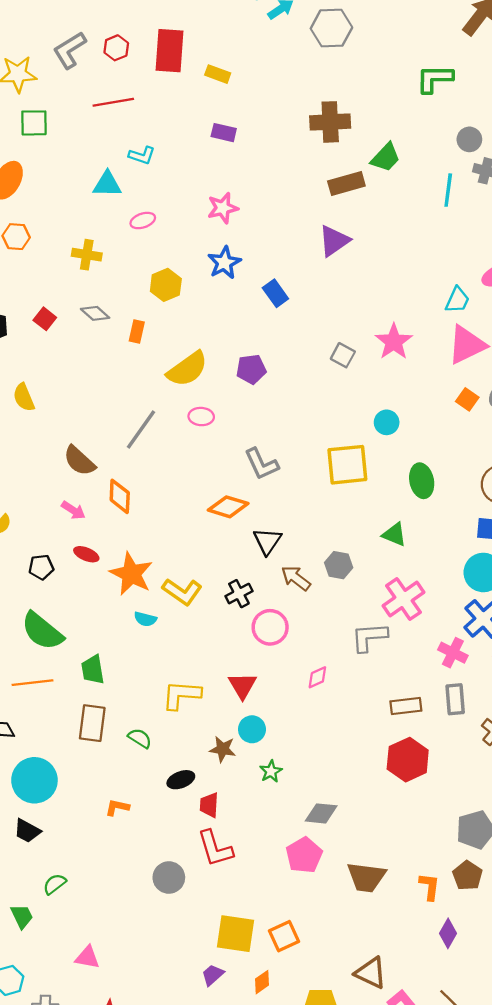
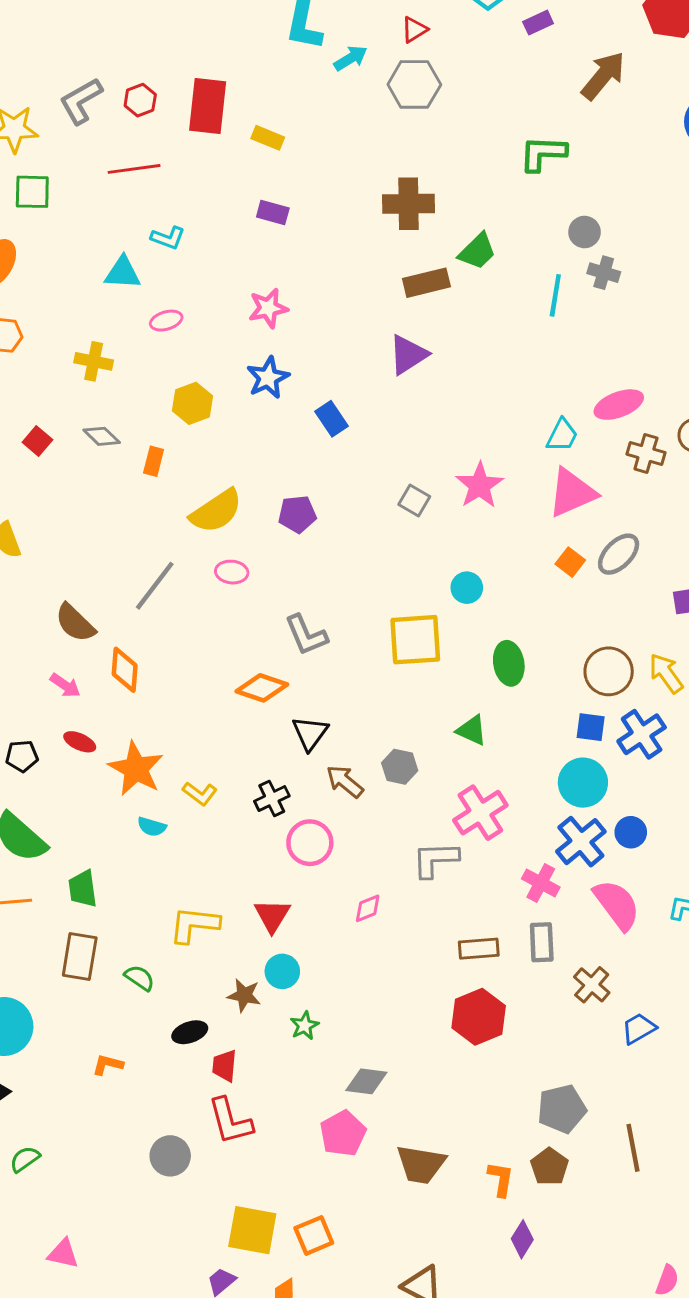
yellow L-shape: (182, 592) -> (200, 794), size x0.7

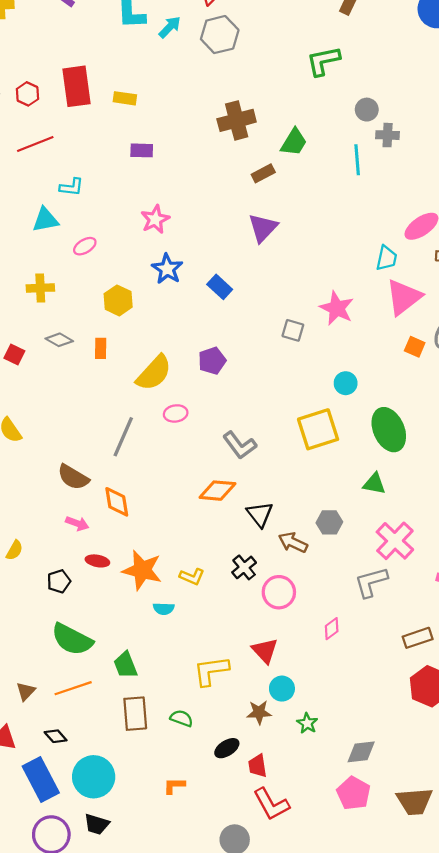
brown rectangle: (426, 283) -> (263, 173), size x0.7
green ellipse: (509, 663) -> (389, 430), size x1.4

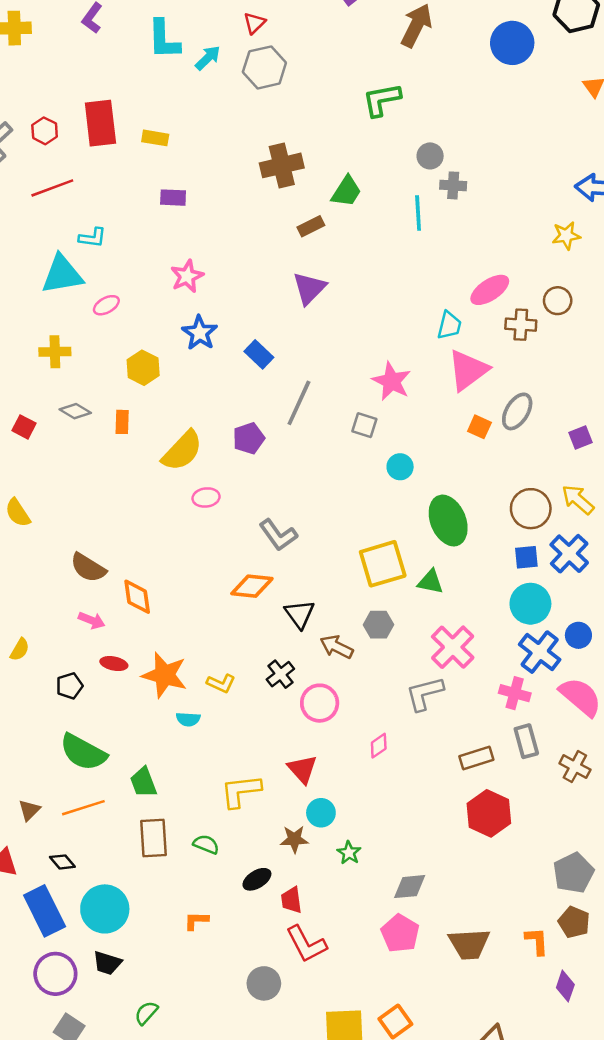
cyan triangle: (45, 220) -> (62, 274), size x1.4
gray square: (293, 330) -> (364, 425), moved
yellow square: (318, 429) -> (383, 564), moved
gray line: (123, 437) -> (299, 403), moved

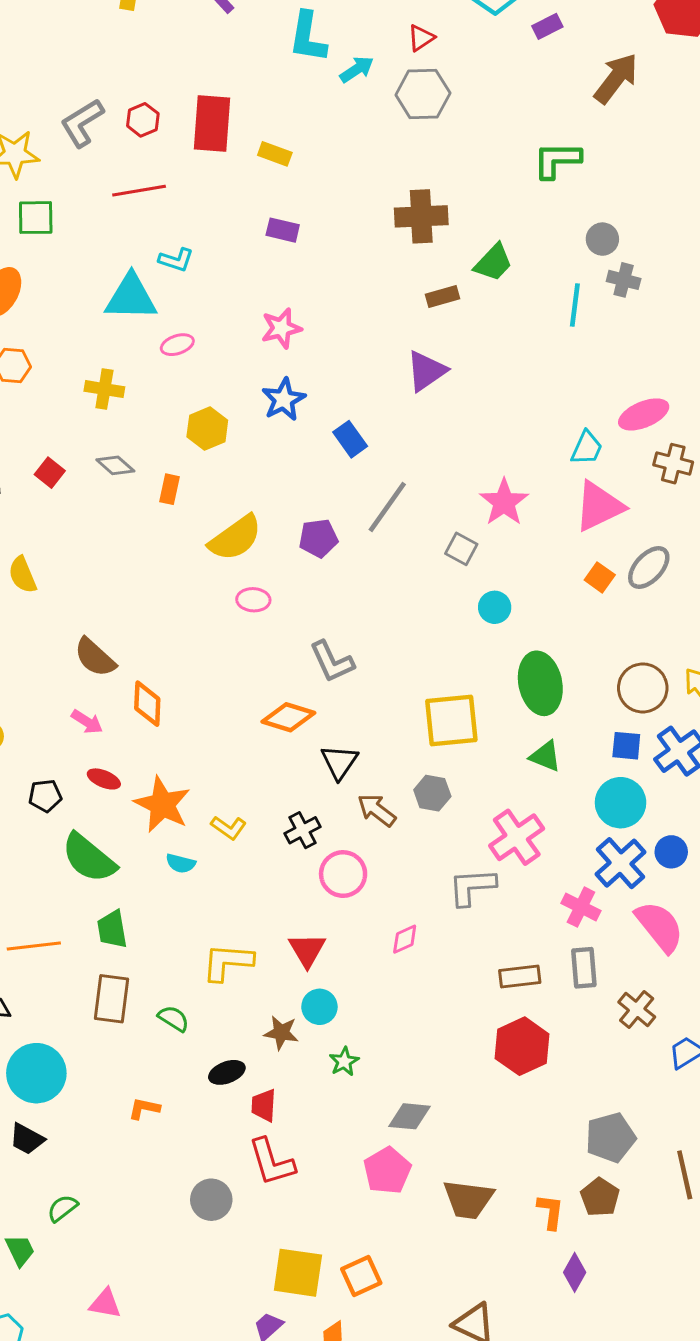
green triangle: (430, 582) -> (545, 756), moved
green semicircle: (83, 752) -> (89, 858), moved

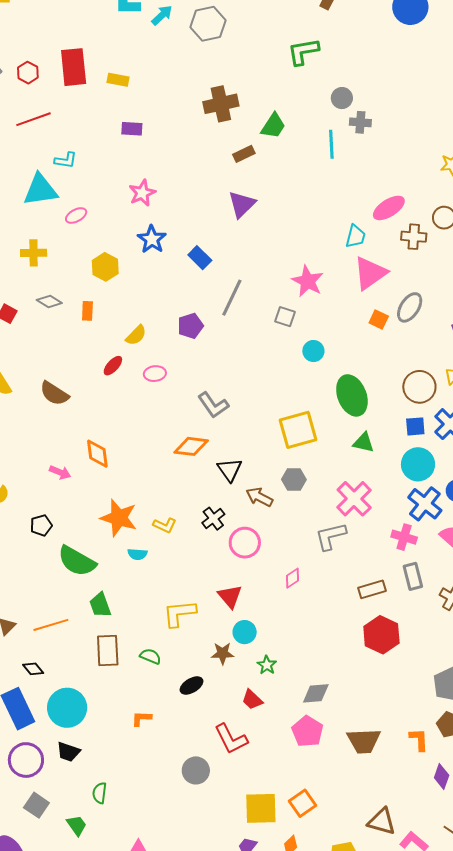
yellow semicircle: (235, 538) -> (136, 335), size x0.6
brown semicircle: (95, 657) -> (54, 393), moved
red ellipse: (104, 779) -> (113, 366), moved, turned -60
red trapezoid: (264, 1105) -> (252, 700), moved, turned -40
green semicircle: (62, 1208) -> (100, 793), turned -35

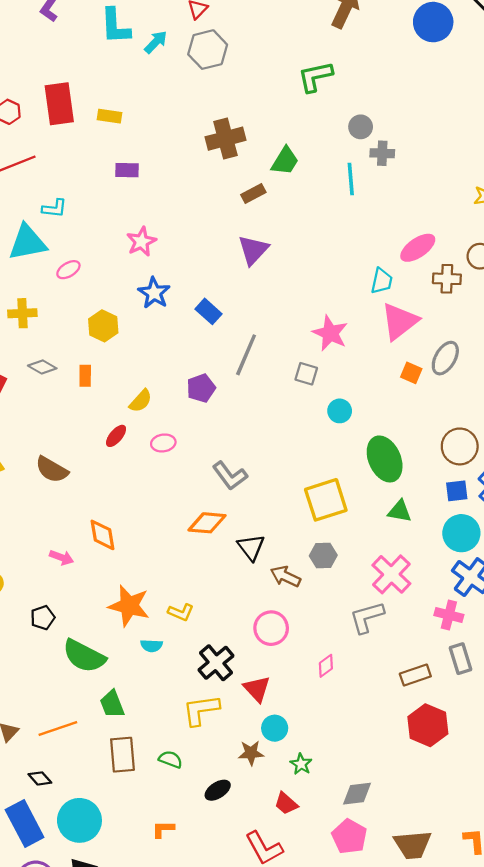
black cross: (213, 519) -> (216, 663), moved, size x1.4

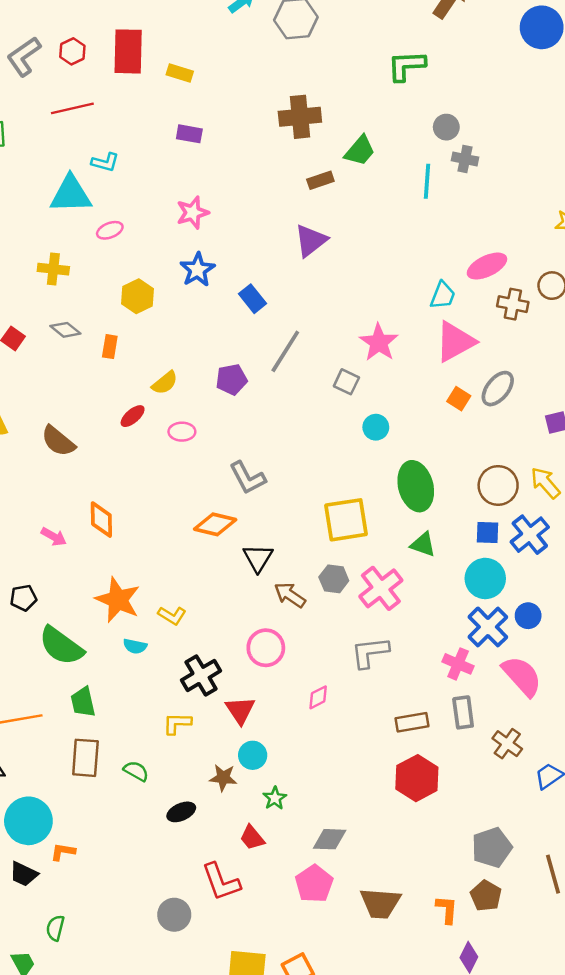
pink cross: (391, 574) -> (381, 588), moved
yellow L-shape: (201, 710) -> (177, 723), size x0.7
orange L-shape: (163, 829) -> (63, 852), moved

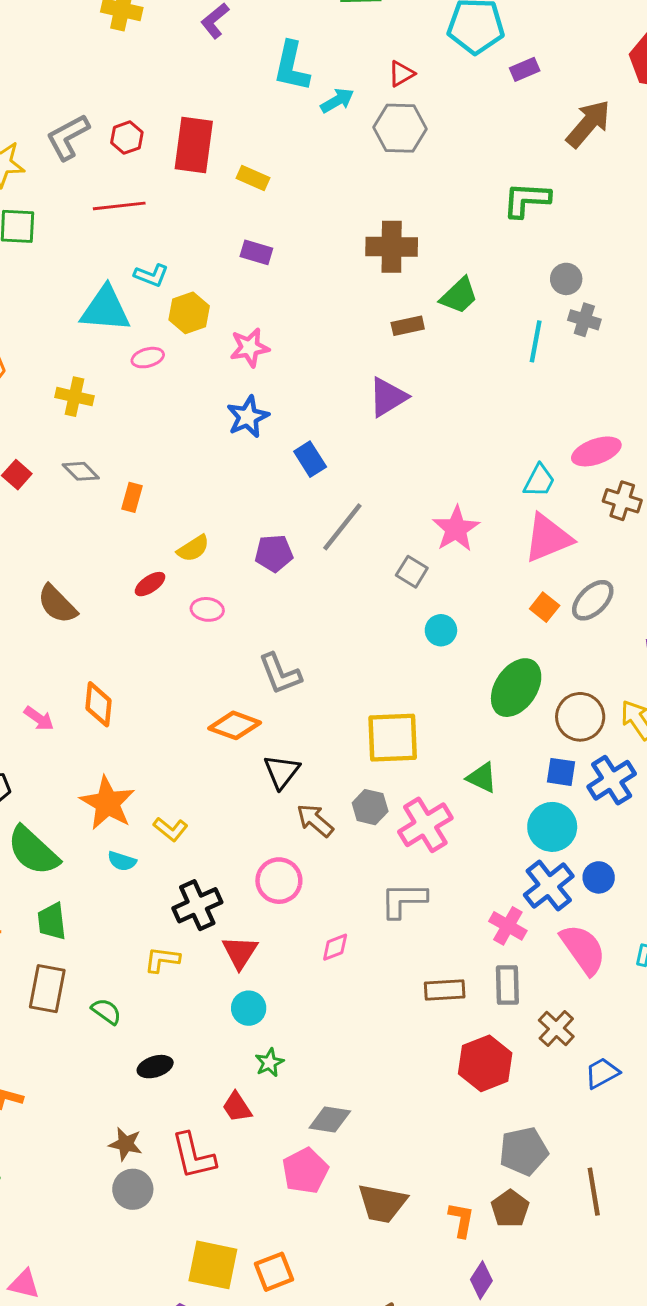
yellow hexagon: (138, 296) -> (189, 313), moved
green ellipse: (416, 486) -> (516, 688), moved, turned 42
brown star: (223, 778) -> (126, 1144), moved
red hexagon: (417, 778) -> (485, 1063), moved

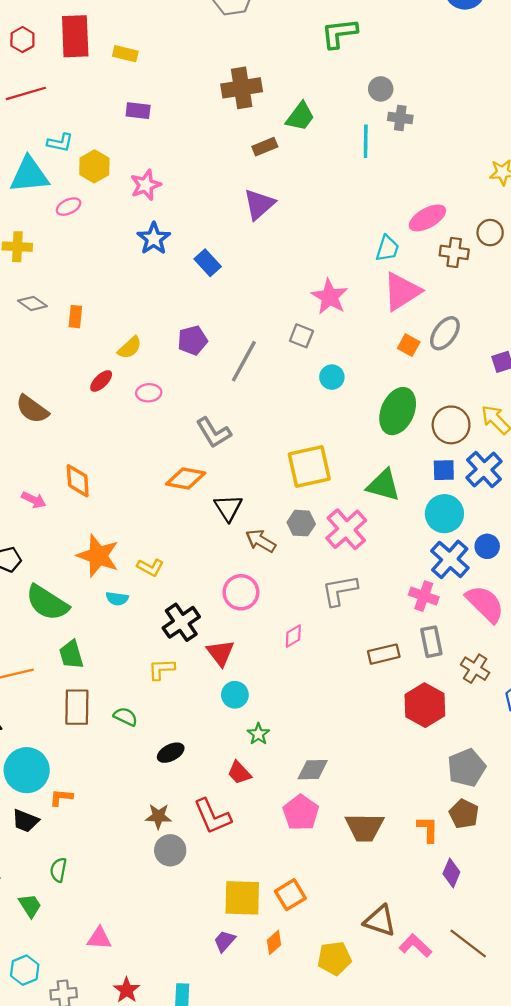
gray line: (342, 527) -> (244, 361), moved
green triangle: (482, 778) -> (384, 485), size x1.4

